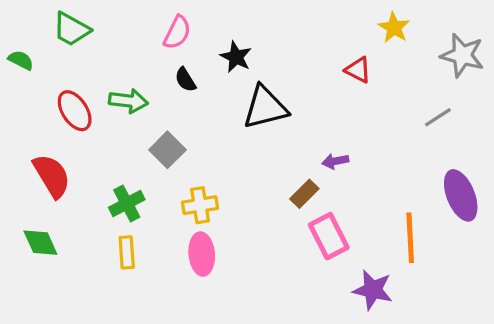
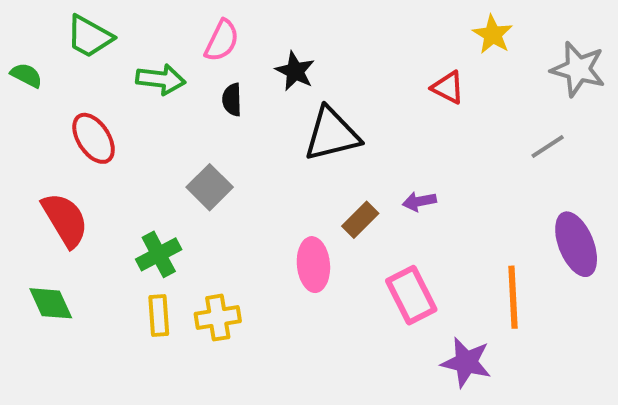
black semicircle: (185, 80) -> (232, 100), turned 30
green arrow: (128, 101) -> (161, 79), moved
brown rectangle: (304, 194) -> (360, 220), moved
yellow cross: (200, 205) -> (218, 318), moved
pink ellipse: (202, 254) -> (313, 265), moved

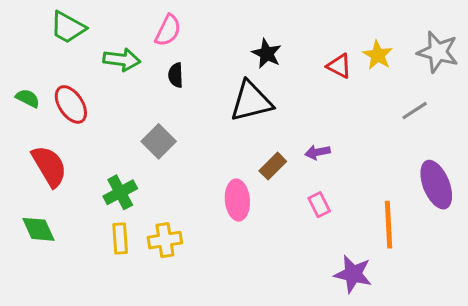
yellow star: (493, 35) -> (378, 55), moved
black star: (295, 71) -> (267, 54), moved
green semicircle: (26, 75) -> (28, 98), moved
pink rectangle: (411, 295) -> (319, 205), moved, size x0.6

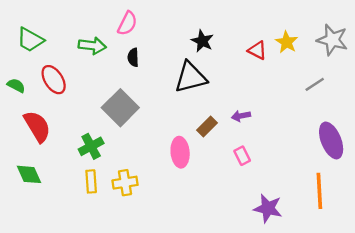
green trapezoid: (68, 27) -> (30, 40), moved
green semicircle: (28, 98) -> (16, 85), moved
gray square: (159, 141) -> (120, 108), size x1.4
orange line: (388, 225) -> (319, 191), moved

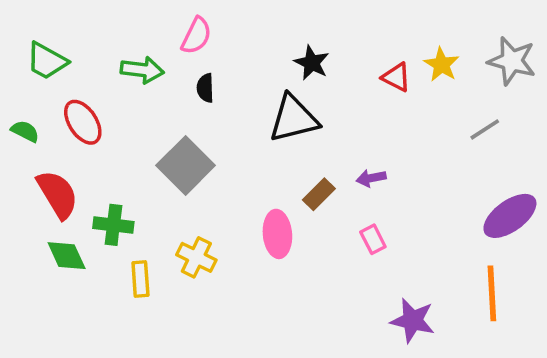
purple ellipse: (331, 140) -> (510, 216), turned 76
green cross: (91, 146) -> (113, 225), moved, turned 35
green diamond: (29, 174) -> (67, 256), moved
yellow cross: (125, 183) -> (196, 257), moved, turned 35

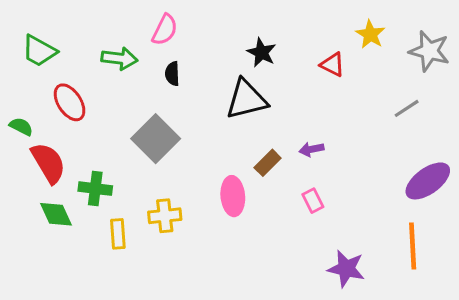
yellow star: (441, 65) -> (370, 34), moved
green semicircle: (25, 131) -> (21, 127), moved
yellow cross: (196, 257) -> (165, 216), turned -32

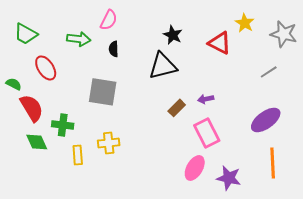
red triangle: (333, 65) -> (220, 43), size x1.4
gray square: (156, 139) -> (103, 92), turned -36
purple ellipse: (428, 181) -> (266, 120), moved
pink ellipse: (233, 196) -> (195, 168), moved, turned 35
pink rectangle: (313, 201) -> (207, 133), size x1.8

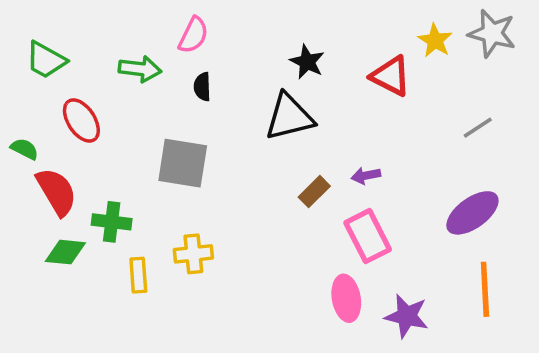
gray star: (284, 34) -> (492, 33), moved
green diamond: (37, 142) -> (65, 252), turned -60
pink ellipse: (195, 168) -> (346, 298), turned -40

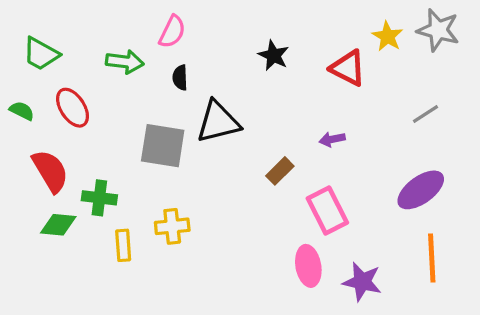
black triangle: (289, 117) -> (218, 122), moved
green semicircle: (25, 149) -> (22, 111), moved
purple arrow: (366, 176) -> (332, 139), moved

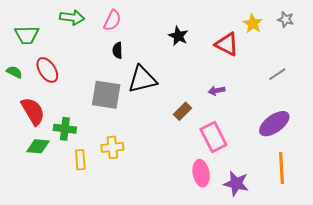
gray star: (438, 30) -> (286, 19), size x0.6
green trapezoid: (41, 54) -> (27, 35), turned -30
green arrow: (125, 62) -> (72, 17), moved

